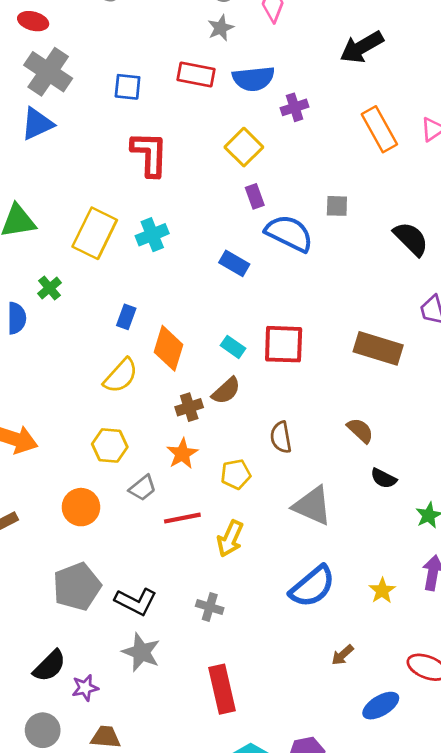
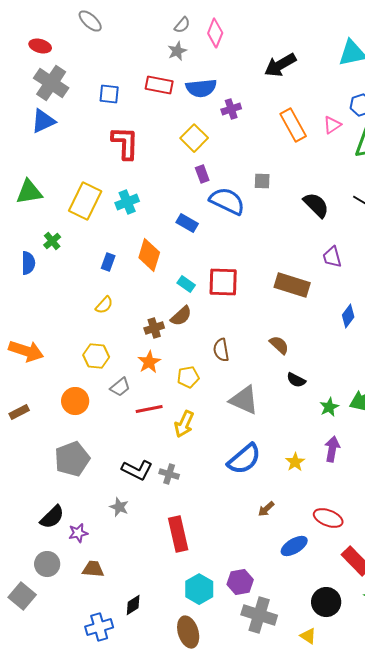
orange diamond: (169, 348) -> (149, 255), moved
yellow semicircle: (121, 376) -> (104, 305), size x0.7
black L-shape: (136, 602) -> (137, 470), moved
gray star: (141, 652) -> (119, 507), size x0.7

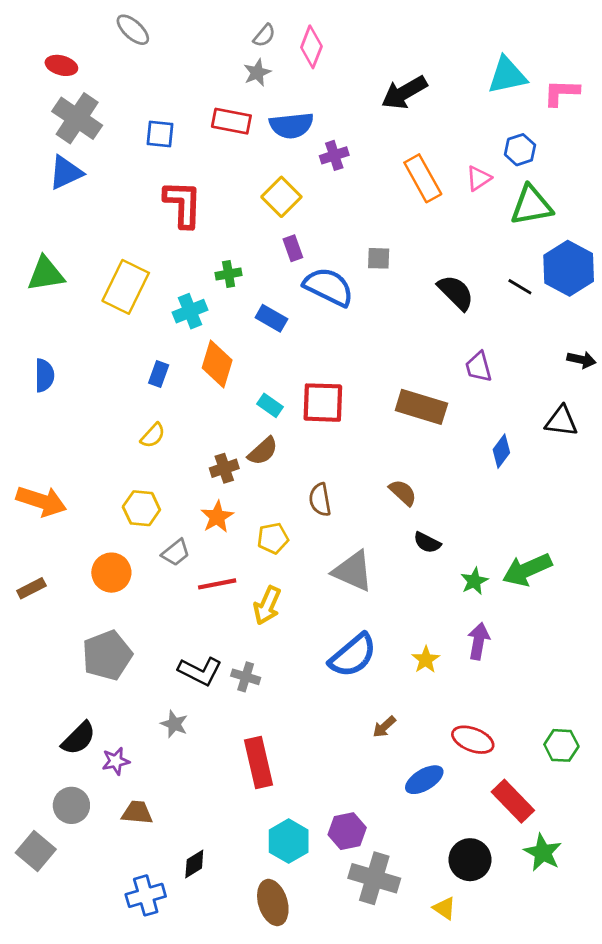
cyan cross: (127, 202) -> (190, 311), moved
green cross: (52, 241) -> (229, 274), moved, turned 30

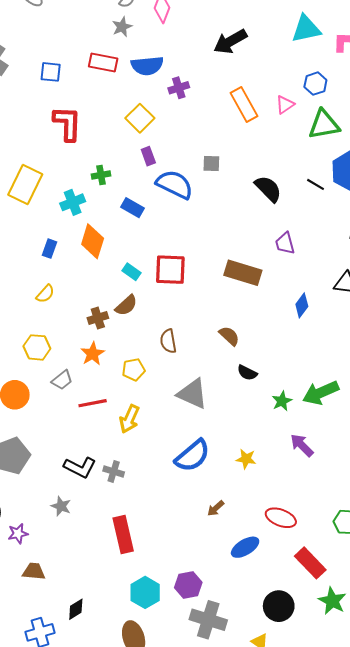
purple arrow: (479, 641) -> (302, 445), moved, turned -55
yellow star: (426, 660) -> (246, 459), turned -30

